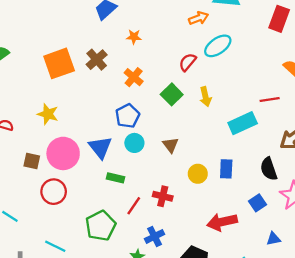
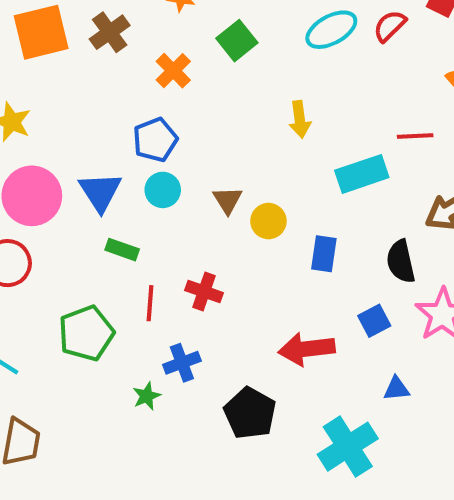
red semicircle: (188, 62) -> (390, 26), moved
green square: (172, 94) -> (237, 41), moved
yellow circle: (198, 174) -> (268, 221), moved
red line: (134, 206) -> (150, 303), turned -36

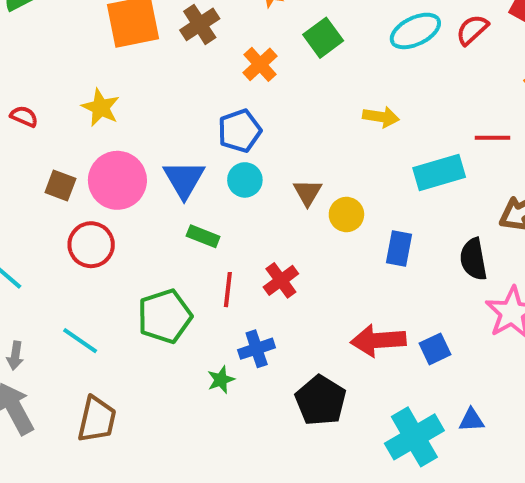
yellow arrow: (300, 119) -> (381, 117), turned -76
red cross: (204, 292) -> (281, 280), turned 32
blue square: (374, 321) -> (435, 349), moved
blue triangle: (396, 389) -> (471, 420), moved

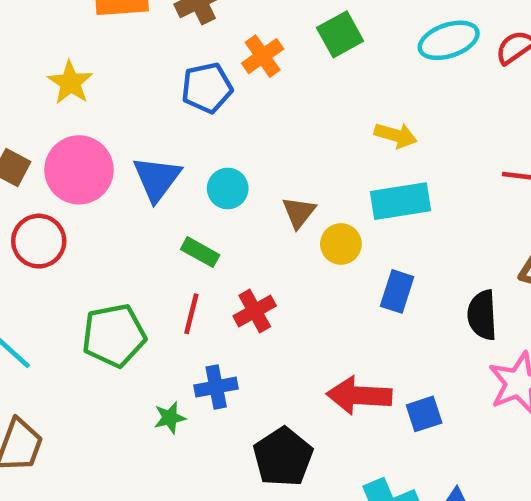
blue pentagon: (240, 131) -> (207, 88), moved
cyan rectangle: (439, 172) -> (400, 201), moved
green rectangle: (203, 236) -> (200, 252), moved

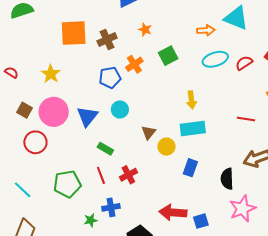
yellow arrow: (396, 135) -> (191, 100), turned 66
cyan circle: (228, 188) -> (120, 110), moved
red line: (191, 314) -> (101, 175), turned -36

